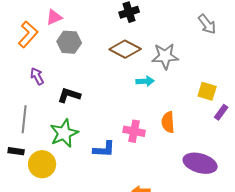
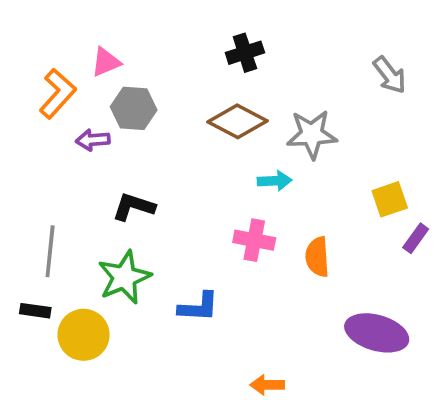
purple arrow: (37, 76) -> (93, 140), moved, turned -66
yellow square: (207, 91) -> (390, 199), turned -36
pink cross: (134, 131) -> (254, 240), moved

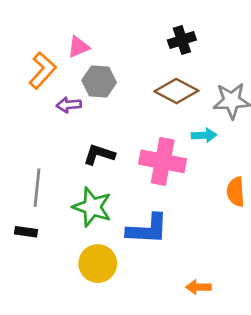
pink cross: (254, 240) -> (163, 161), moved, size x1.5
green star: (124, 277) -> (92, 207), turned -30
blue L-shape: (199, 307) -> (147, 229), size x1.4
yellow circle: (84, 335) -> (98, 264), moved

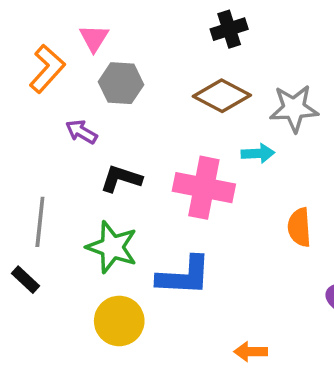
pink triangle: (78, 47) -> (94, 38), turned -35
purple arrow: (69, 105) -> (81, 132), moved, turned 35
black rectangle: (26, 232) -> (26, 280), turned 35

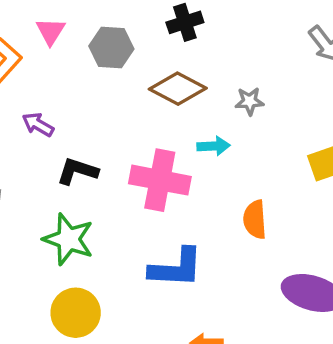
gray hexagon: (121, 83) -> (111, 47), moved
gray star: (294, 108) -> (249, 101), size x0.6
blue L-shape: (184, 276) -> (176, 268), moved

